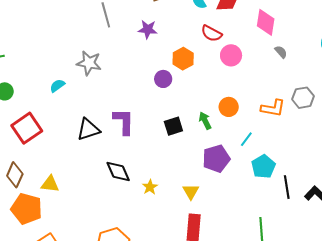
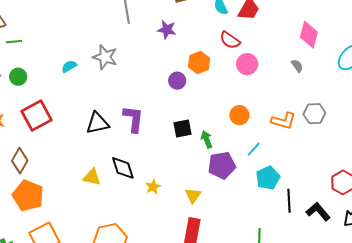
pink diamond: (266, 22) -> (309, 35), moved
cyan semicircle: (57, 86) -> (69, 66), moved
green arrow: (205, 121) -> (207, 139), moved
yellow triangle: (50, 184) -> (92, 177), moved

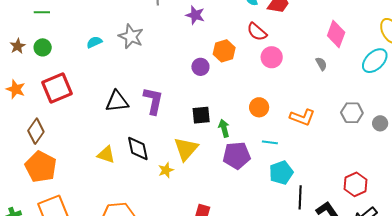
gray hexagon: (314, 114) -> (352, 113), moved
cyan line: (254, 149) -> (270, 142), turned 49
yellow triangle: (193, 195) -> (186, 149), moved, size x1.5

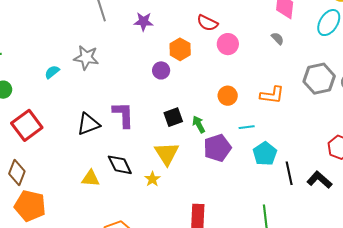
gray hexagon: (352, 113) -> (319, 79), size x1.4

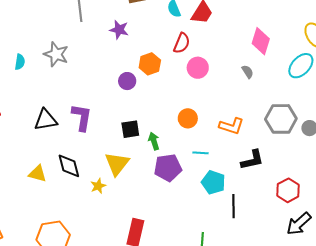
red semicircle: (207, 23) -> (182, 43), turned -105
cyan semicircle: (52, 72) -> (20, 62), turned 126
cyan pentagon: (265, 154) -> (213, 182), turned -30
black L-shape: (319, 180) -> (252, 160), moved, turned 115

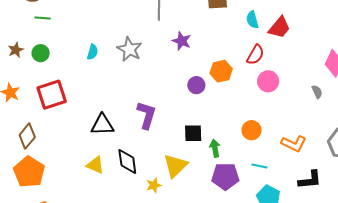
purple star: (119, 30) -> (182, 41), moved
black triangle: (46, 120) -> (102, 125), moved

